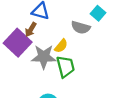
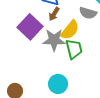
brown arrow: (31, 30) -> (54, 14), moved
yellow semicircle: (61, 46) -> (70, 30), size x1.5

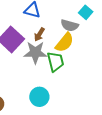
brown arrow: (54, 14) -> (39, 34), moved
yellow semicircle: (70, 30) -> (65, 42), moved

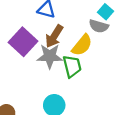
gray semicircle: (70, 25) -> (99, 26), moved
brown arrow: (39, 34) -> (54, 36), size x1.5

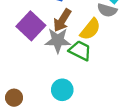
green trapezoid: (72, 66) -> (80, 51), turned -50

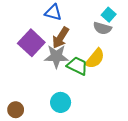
yellow semicircle: (90, 29) -> (95, 59), moved

